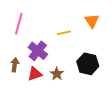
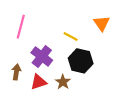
yellow line: (64, 33) -> (71, 37), turned 40
black hexagon: (88, 64) -> (81, 61), moved

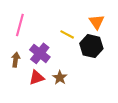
black hexagon: (81, 61) -> (91, 46), moved
brown arrow: (16, 72) -> (16, 60), moved

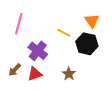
brown arrow: (16, 60) -> (15, 70), moved, turned -144
brown star: (60, 78) -> (69, 74), moved

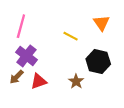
black hexagon: (87, 44) -> (98, 61), moved
purple cross: (38, 51) -> (26, 56), moved

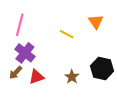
black hexagon: (98, 61) -> (102, 68), moved

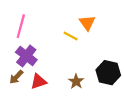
orange triangle: (96, 22) -> (87, 23), moved

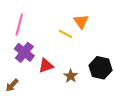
brown arrow: (16, 77) -> (12, 85), moved
red triangle: (39, 81) -> (46, 66), moved

